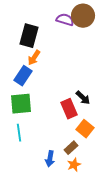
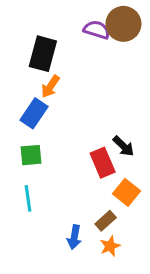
green square: (21, 104) -> (31, 155), size x0.7

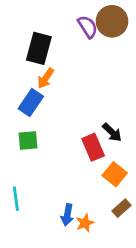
purple semicircle: (97, 30) -> (88, 27), turned 40
cyan line: (28, 198) -> (16, 199), moved
brown rectangle: (106, 221) -> (121, 208), moved
orange star: (110, 246) -> (85, 223), moved

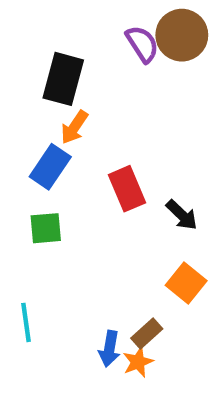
red rectangle: (93, 147) -> (127, 189), moved
brown rectangle: (121, 208) -> (147, 333), moved

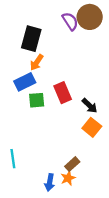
blue rectangle: (50, 167) -> (25, 82), turned 30
green square: (46, 228) -> (37, 100), moved
orange square: (186, 283) -> (92, 127), moved
blue arrow: (109, 349) -> (50, 182), moved

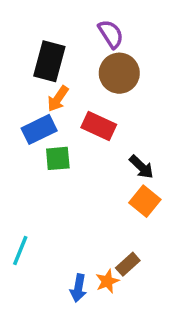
brown circle: (90, 17) -> (119, 73), moved
red rectangle: (63, 93) -> (99, 126), moved, turned -42
cyan line: (13, 159) -> (20, 251), turned 30
brown rectangle: (72, 164) -> (128, 264), moved

